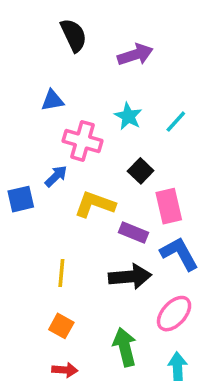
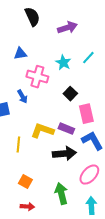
cyan line: (176, 122) -> (88, 58), moved
blue arrow: (56, 176) -> (22, 97), turned 104
yellow L-shape: (95, 204) -> (42, 131), moved
yellow line: (61, 273) -> (18, 145), moved

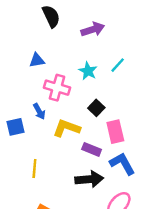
yellow L-shape: (42, 131) -> (67, 128), moved

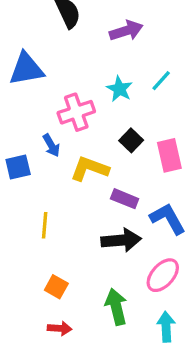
blue triangle: (37, 60) -> (26, 69), moved, size x1.6
pink cross: (57, 88) -> (76, 112), turned -35
pink rectangle: (115, 132) -> (169, 155), moved

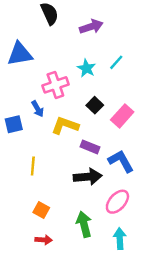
pink rectangle: (169, 155) -> (122, 116), turned 55

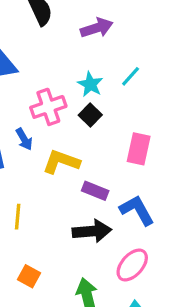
black square: (95, 105) -> (90, 115), moved
pink rectangle: (122, 116) -> (139, 149), turned -30

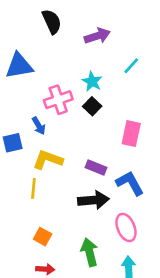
cyan line: (131, 76) -> (131, 66), moved
yellow L-shape: (61, 162) -> (48, 160), moved
pink ellipse: (132, 265) -> (126, 227), turned -64

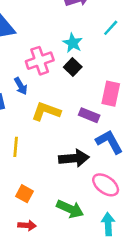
yellow L-shape: (48, 160) -> (46, 111), moved
purple rectangle: (96, 167) -> (89, 115), moved
pink ellipse: (126, 227) -> (106, 185), turned -32
green arrow: (90, 252) -> (70, 209), turned 128

